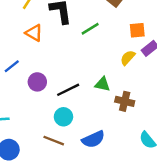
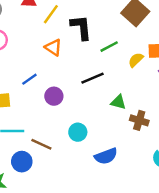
yellow semicircle: (128, 58) -> (136, 60), moved
black line: (68, 90) -> (92, 78), moved
brown line: (54, 141) -> (41, 144), moved

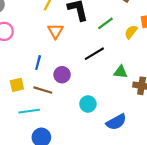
orange triangle: (53, 47) -> (55, 31), turned 35
blue line: (29, 79) -> (38, 63), turned -32
brown line: (41, 144) -> (43, 90), moved

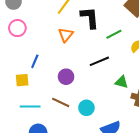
blue line: (38, 63) -> (35, 61), moved
brown line: (43, 90) -> (61, 102), moved

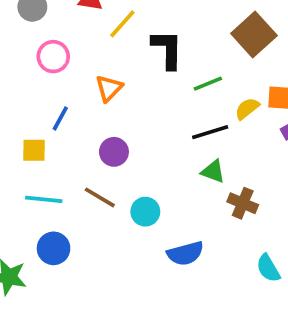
pink circle: (17, 28) -> (53, 57), moved
orange triangle: (66, 35) -> (109, 88), moved
black line: (99, 61) -> (210, 132), moved

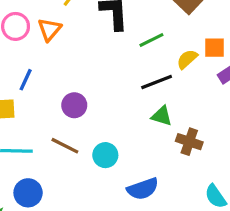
orange triangle: (109, 88) -> (50, 29), moved

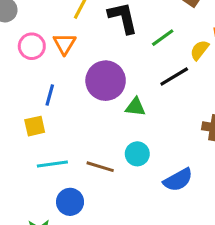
purple circle: (74, 105) -> (106, 81), moved, size x1.6
green triangle: (162, 116) -> (135, 107), moved
brown line: (65, 146) -> (100, 167), moved

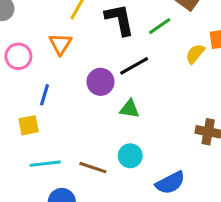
green line: (163, 38) -> (160, 26), moved
pink circle: (32, 46) -> (18, 56), moved
black line: (174, 77) -> (134, 66), moved
purple circle: (106, 81) -> (100, 82), size x0.7

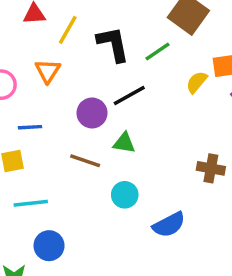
blue line: (44, 95) -> (30, 127), turned 70
brown line: (93, 168) -> (85, 161), moved

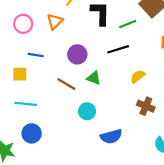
yellow semicircle: (197, 82) -> (138, 76), moved
black line: (129, 95) -> (118, 49), moved

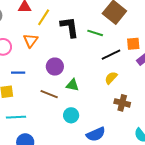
green line: (128, 24) -> (95, 33), turned 49
black line: (118, 49) -> (111, 55), moved

